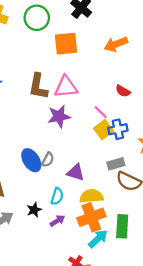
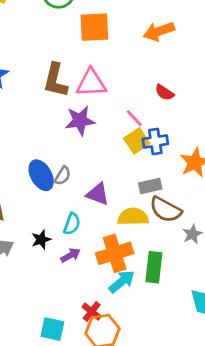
yellow semicircle: (91, 196) -> (133, 217), moved

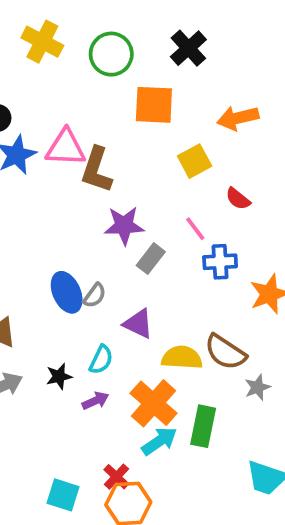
pink triangle: (91, 83) -> (66, 148), moved
yellow square: (137, 141) -> (195, 161), moved
gray rectangle: (150, 186) -> (151, 259), moved, turned -45
orange cross: (115, 253) -> (154, 403), turned -36

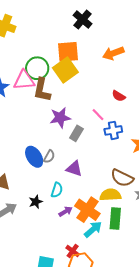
green circle: (111, 54) -> (37, 68), moved
yellow square: (195, 161) -> (65, 70), moved, size x1.4
yellow semicircle: (182, 358) -> (110, 195), moved
purple arrow: (95, 401) -> (66, 211), moved

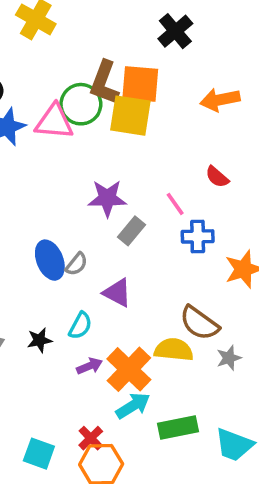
yellow square: (65, 70) -> (130, 116), turned 35
brown L-shape: (42, 90) -> (104, 83), moved
green rectangle: (115, 219) -> (178, 427), moved, turned 65

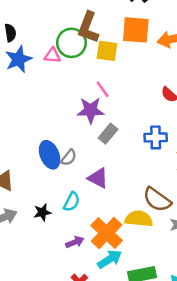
orange square: (140, 84) -> (136, 30), moved
yellow square: (130, 116) -> (107, 51), size x0.7
pink triangle: (54, 122) -> (52, 56), size x0.6
pink line: (175, 204) -> (103, 89), moved
purple arrow: (90, 366) -> (75, 242), moved

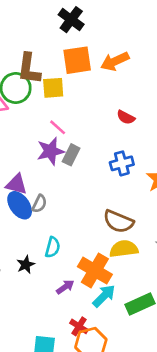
gray rectangle: (108, 134) -> (71, 155), moved
purple triangle: (98, 178) -> (16, 184), moved
brown semicircle: (157, 200) -> (118, 221), moved

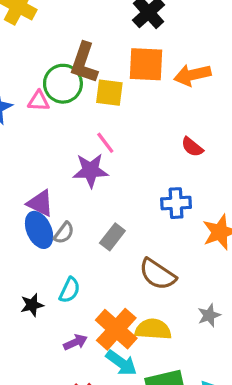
gray rectangle: (71, 155) -> (112, 237), moved
yellow semicircle: (124, 249) -> (153, 329), moved
cyan arrow: (104, 296) -> (121, 363), turned 70

